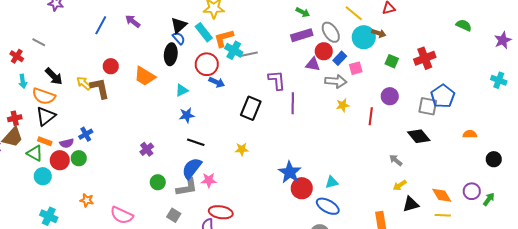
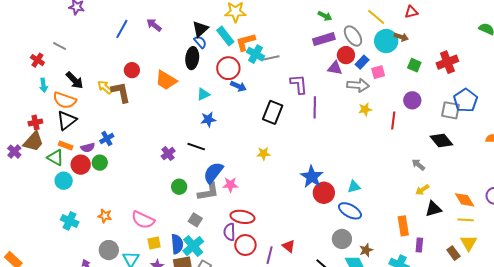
black line: (196, 142) -> (196, 147), moved
orange star: (87, 200) -> (105, 216), moved

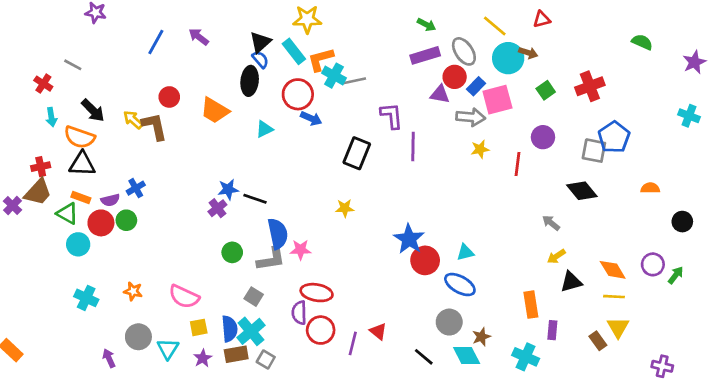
green square: (414, 65) -> (546, 90), turned 32
pink square: (378, 72) -> (497, 100), size x1.6
blue star: (208, 119) -> (228, 189), moved
black triangle: (67, 120) -> (82, 164), turned 40
blue semicircle: (213, 173) -> (278, 234), turned 130

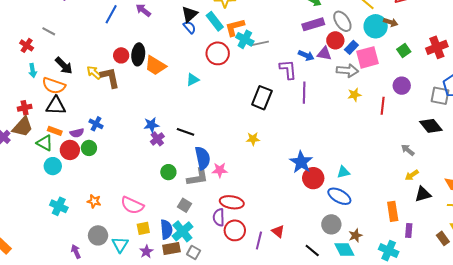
black ellipse: (250, 81) -> (138, 54), moved
blue arrow: (311, 118) -> (306, 55), moved
blue cross: (136, 188) -> (96, 124), turned -32
blue star: (228, 189) -> (151, 125), moved

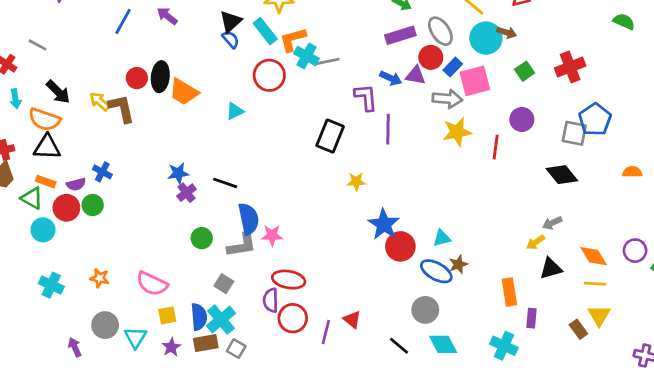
yellow star: (354, 95) -> (457, 132), size x1.5
yellow star: (253, 139) -> (356, 182), moved
gray arrow: (408, 150) -> (552, 223), moved, turned -64
brown star: (355, 235) -> (458, 264), moved

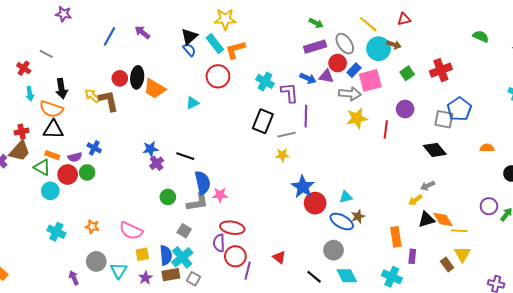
cyan cross: (307, 56) -> (265, 81), moved
gray line: (327, 61) -> (286, 135), moved
black arrow: (58, 92) -> (62, 89), turned 36
orange diamond: (594, 256) -> (443, 219), moved
purple line: (326, 332) -> (248, 271), moved

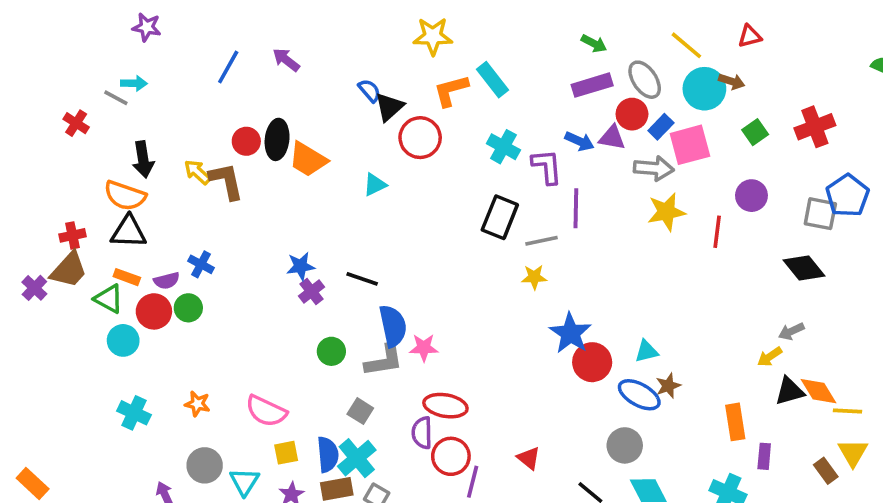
black triangle: (189, 36) -> (389, 107), moved
cyan rectangle: (215, 44) -> (493, 80), moved
cyan arrow: (30, 94) -> (134, 83), moved, turned -80

